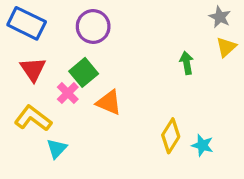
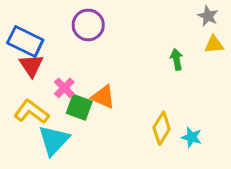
blue rectangle: (27, 23) -> (25, 41), moved
yellow triangle: (226, 47) -> (214, 44), turned 36
green square: (84, 72) -> (79, 107), moved, turned -30
cyan triangle: (57, 148) -> (54, 140), size x1.6

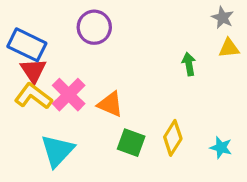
pink cross: (64, 88) -> (69, 95), size x1.5
green square: (79, 107) -> (131, 143), moved
yellow L-shape: (31, 112) -> (33, 96), moved
cyan star: (191, 137) -> (221, 148), moved

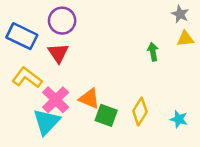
purple circle: (94, 27) -> (62, 21), moved
red triangle: (33, 71) -> (58, 53), moved
pink cross: (69, 95) -> (56, 100), moved
orange triangle: (110, 104) -> (89, 98), moved

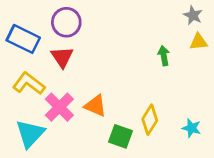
green square: (106, 115) -> (121, 136), moved
cyan triangle: (47, 122) -> (30, 134), moved

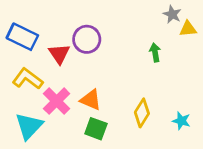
gray star: (193, 15) -> (172, 14), moved
purple circle: (66, 22) -> (87, 39), moved
yellow triangle: (199, 42) -> (188, 29), moved
green square: (121, 136) -> (96, 129), moved

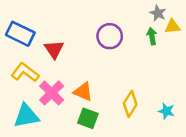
purple circle: (87, 39) -> (110, 36), moved
green arrow: (155, 52) -> (152, 36), moved
cyan triangle: (29, 126) -> (26, 116), turned 36

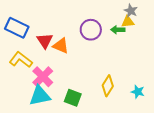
yellow triangle: (172, 26) -> (128, 22), moved
green arrow: (152, 36) -> (118, 30), moved, turned -80
orange triangle: (83, 92) -> (61, 46), moved
cyan triangle: (26, 116) -> (40, 96), moved

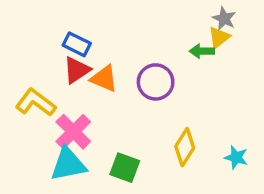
yellow triangle: (128, 22) -> (219, 37), turned -32
blue rectangle: (17, 28) -> (77, 44), moved, size x0.7
purple circle: (91, 30) -> (156, 82), moved
red triangle: (45, 41) -> (77, 70), turned 30

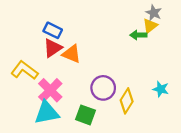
purple circle: (156, 82) -> (103, 88), moved
cyan star: (236, 157) -> (161, 89), moved

